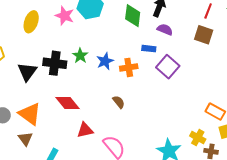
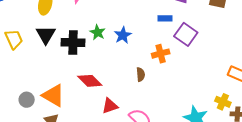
orange cross: (129, 67) -> (161, 54), moved
black triangle: (27, 72) -> (46, 35), moved
brown semicircle: (119, 102) -> (141, 74), turned 40

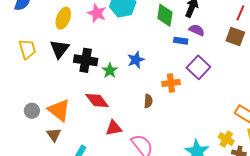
blue rectangle: (165, 18) -> (181, 41), moved
green star: (98, 32) -> (110, 70), moved

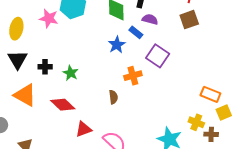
brown square: (235, 37) -> (189, 20), turned -30
blue rectangle: (181, 41) -> (136, 32), turned 40
black cross: (86, 60) -> (45, 67), size x0.6
blue star: (136, 60) -> (117, 45), moved
orange triangle: (59, 110) -> (25, 95), moved

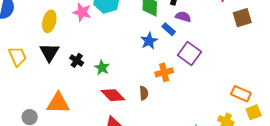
brown square: (189, 20) -> (242, 18), moved
black cross: (45, 67) -> (77, 60), turned 32
orange triangle: (25, 95) -> (58, 103), moved, turned -30
red diamond: (63, 105) -> (113, 95), moved

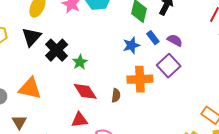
purple semicircle: (183, 17) -> (175, 40), moved
black cross: (77, 60) -> (57, 50), size x1.6
orange cross: (164, 72) -> (140, 79), size x1.4

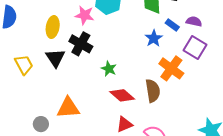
black cross: (57, 50) -> (81, 44), moved
orange cross: (140, 79) -> (171, 68), turned -35
brown semicircle: (116, 95) -> (153, 91), size x1.6

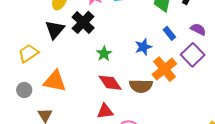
blue rectangle: (172, 25) -> (169, 33), moved
blue star: (154, 38) -> (143, 47), moved
yellow trapezoid: (24, 65) -> (28, 53), moved, turned -110
brown semicircle: (153, 91) -> (141, 86), turned 85

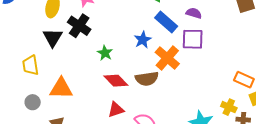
blue rectangle: (169, 33) -> (166, 22), size x1.6
yellow trapezoid: (28, 53) -> (30, 65), turned -55
purple square: (193, 55) -> (193, 39), turned -35

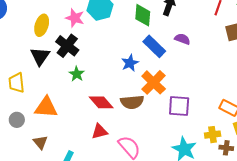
purple square: (193, 39) -> (179, 106), moved
green star: (105, 53) -> (77, 74), moved
yellow cross: (229, 107) -> (213, 135), turned -35

